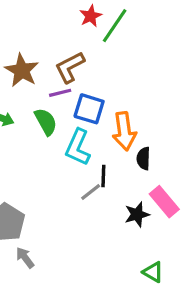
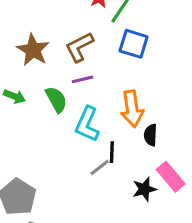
purple line: (60, 93) -> (83, 79), moved
blue square: (89, 109) -> (134, 44), moved

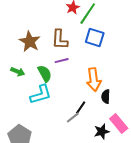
brown L-shape: (79, 47) -> (60, 40), turned -60
cyan L-shape: (87, 124) -> (41, 95), moved, turned -130
black line: (112, 152) -> (81, 108), turned 32

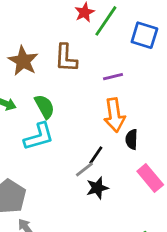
blue square: (95, 38) -> (144, 35), moved
purple line: (62, 61) -> (113, 77), moved
black star: (102, 132) -> (97, 188), moved

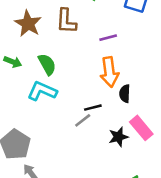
cyan L-shape: (39, 137) -> (42, 91), turned -140
black line: (96, 155) -> (93, 108), turned 42
black star: (97, 188) -> (118, 137), moved

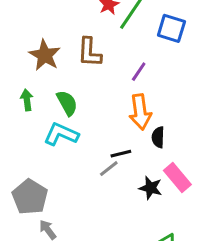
purple line: (108, 38) -> (139, 72), turned -42
green arrow: (13, 62) -> (27, 100), turned -120
black star: (118, 137) -> (151, 188), turned 30

